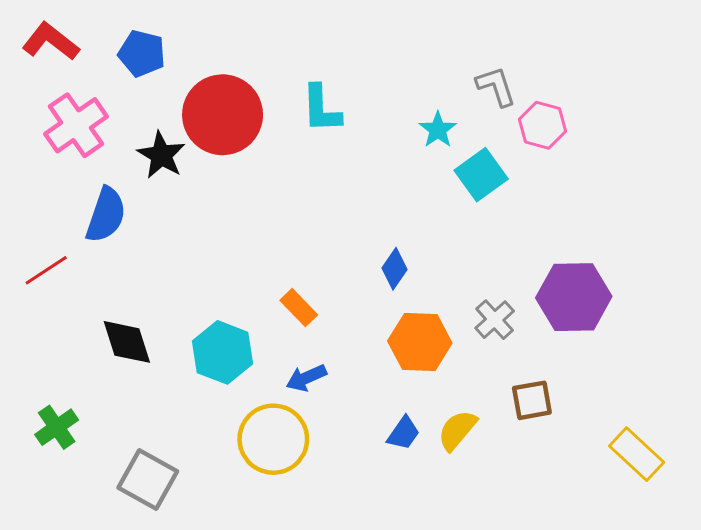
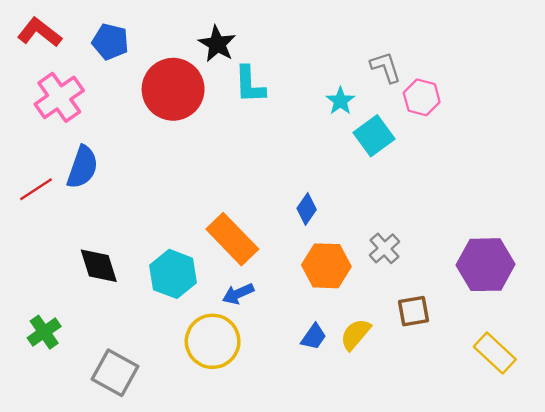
black star: (161, 155) -> (217, 44), moved
red line: (46, 270) -> (36, 189), moved
purple hexagon: (574, 297) -> (486, 265), moved
orange rectangle: (299, 308) -> (232, 239), size x1.8

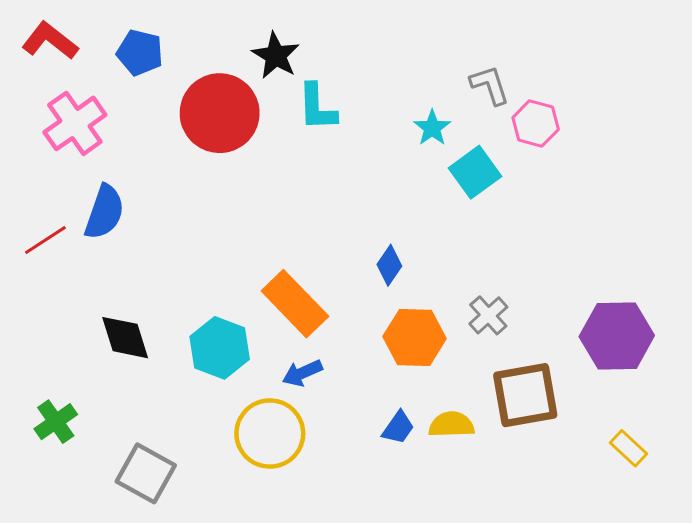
brown square: (414, 311) -> (525, 395), size x1.6
yellow semicircle: (355, 334) -> (451, 425), turned 48
yellow rectangle: (495, 353) -> (629, 448), size x0.7

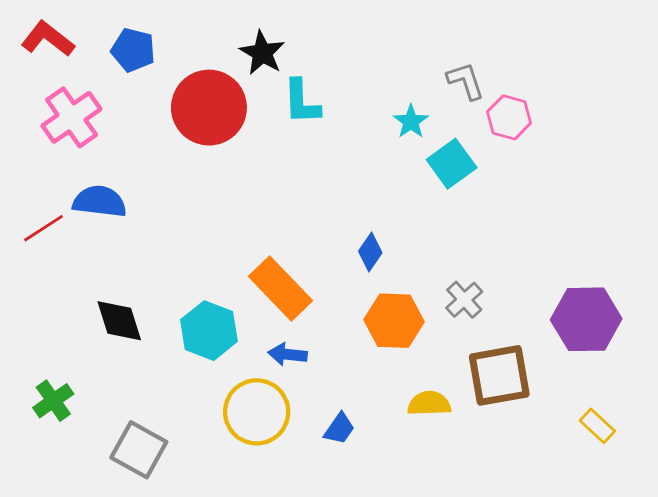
blue semicircle: (104, 212) -> (100, 202), turned -102
blue arrow: (302, 373) -> (287, 354), turned 30
blue trapezoid: (398, 428) -> (339, 429), moved

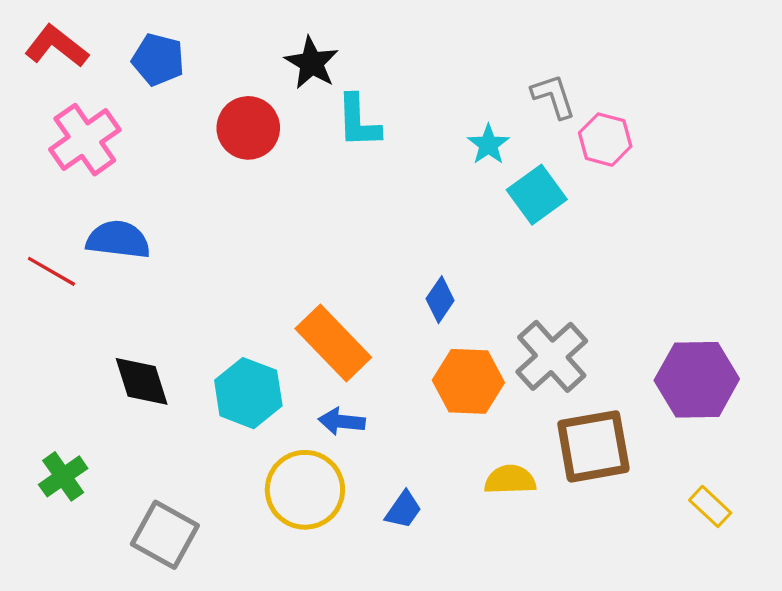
red circle: (209, 108) -> (248, 128), size x0.7
red line: (43, 228) -> (51, 271), turned 63
gray cross: (464, 300) -> (552, 356), size x1.6

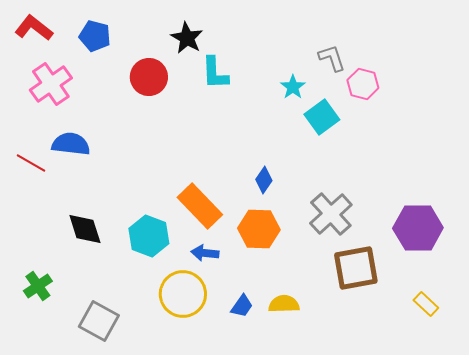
orange hexagon: (468, 381) -> (259, 229), moved
yellow semicircle: (510, 480) -> (284, 304), moved

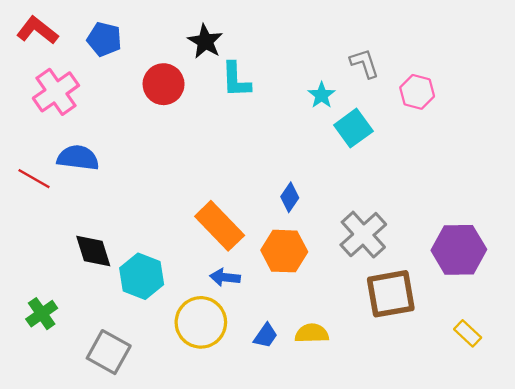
pink hexagon: (363, 84) -> (417, 92), moved
cyan hexagon: (149, 236) -> (142, 276), moved

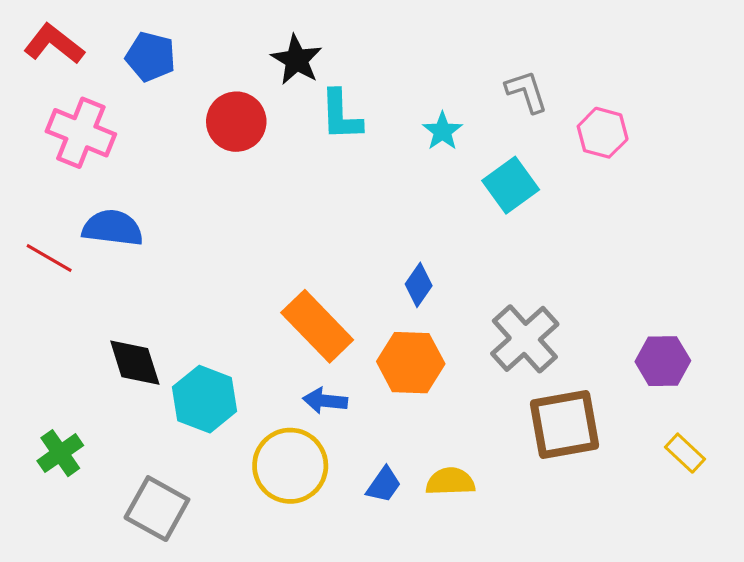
pink cross: (56, 92) -> (81, 133), turned -33
cyan star: (322, 95) -> (442, 131), moved
purple hexagon: (459, 250) -> (663, 361), size x0.7
yellow rectangle: (468, 333) -> (685, 453), moved

